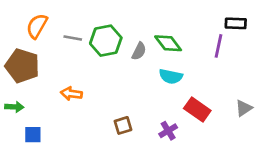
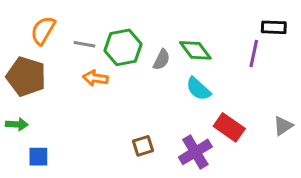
cyan semicircle: (171, 76) -> (198, 89), turned 30
orange arrow: (71, 94) -> (95, 78), moved
purple cross: (168, 131) -> (195, 152), size x1.5

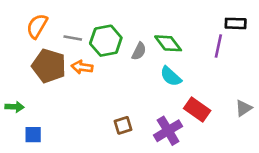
brown pentagon: (26, 77) -> (49, 66), moved

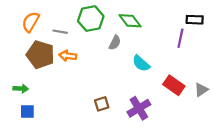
green hexagon: (106, 41) -> (91, 19), moved
green diamond: (168, 43) -> (130, 21), moved
green arrow: (15, 107) -> (21, 89), moved
red rectangle: (197, 109) -> (174, 85), moved

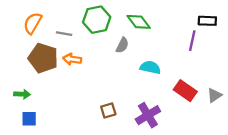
cyan semicircle: (141, 63) -> (150, 67), turned 150

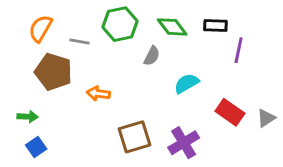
black rectangle: (207, 21) -> (215, 26), moved
orange arrow: (72, 59) -> (98, 94), moved
cyan semicircle: (150, 67) -> (187, 83), turned -42
brown square: (108, 111) -> (134, 137), size x1.6
blue square: (29, 119) -> (36, 147), turned -35

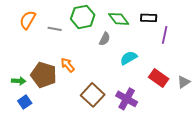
brown pentagon: (53, 72) -> (44, 75), moved
orange arrow: (98, 94) -> (68, 65), turned 42
brown square: (134, 137) -> (93, 95), turned -30
purple cross: (184, 143) -> (127, 99), turned -30

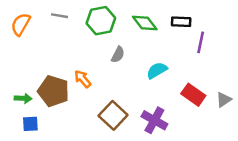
orange semicircle: (28, 20) -> (21, 24), moved
gray line: (55, 29) -> (60, 16), moved
gray semicircle: (105, 39) -> (118, 55), moved
blue square: (25, 102) -> (30, 124), turned 32

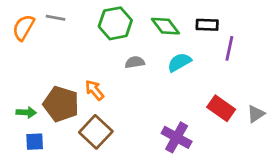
gray line: (60, 16) -> (55, 18), moved
gray semicircle: (118, 55) -> (135, 62), turned -126
cyan semicircle: (157, 70) -> (179, 62), moved
brown square: (113, 115) -> (96, 132), moved

